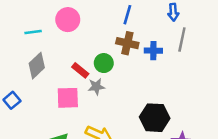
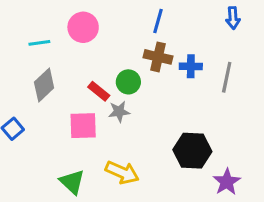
blue arrow: (173, 12) -> (233, 18), moved
gray line: (182, 39) -> (227, 77), moved

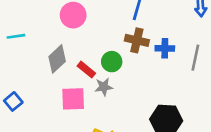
cyan line: (39, 43) -> (16, 36), moved
gray diamond: (44, 85) -> (57, 59), moved

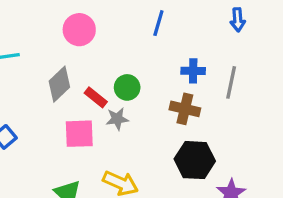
brown cross: (137, 40) -> (185, 109), moved

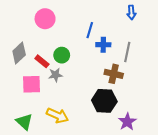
blue line: (158, 23) -> (90, 30), moved
pink circle: (79, 30) -> (45, 19), moved
brown cross: (185, 109) -> (114, 74), moved

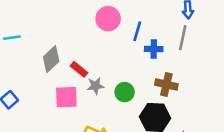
pink circle: (45, 19) -> (108, 19), moved
gray line: (127, 52) -> (183, 38), moved
green circle: (62, 55) -> (125, 92), moved

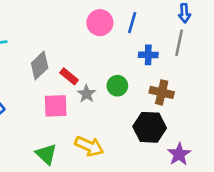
blue line: (137, 31) -> (132, 23), moved
gray star: (95, 86) -> (86, 94), turned -30
green circle: (125, 92) -> (117, 86), moved

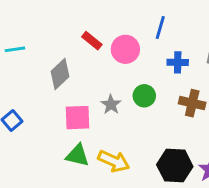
pink circle: (100, 23) -> (125, 49), moved
red rectangle: (69, 76) -> (92, 41), moved
black hexagon: (150, 127) -> (175, 166), moved
green triangle: (46, 154) -> (77, 155), moved, turned -30

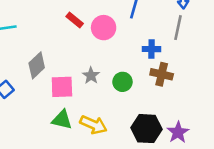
blue cross: (178, 62) -> (152, 49), moved
gray diamond: (60, 74) -> (37, 65), moved
green circle: (144, 96) -> (122, 82), moved

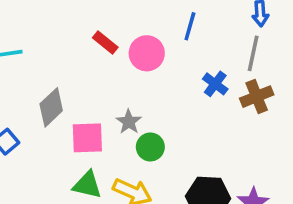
blue cross: (152, 49) -> (215, 84), turned 36
brown cross: (162, 74) -> (257, 97), moved, turned -35
green circle: (122, 82) -> (150, 147), moved

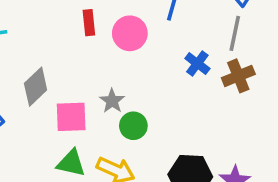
red rectangle: (105, 42) -> (89, 23), turned 45

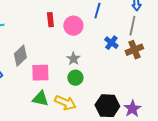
gray star: (112, 101) -> (73, 59), moved

